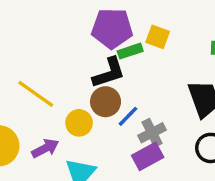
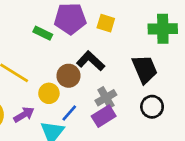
green rectangle: (130, 51) -> (43, 33), moved, turned 48
black L-shape: (109, 73) -> (91, 61), moved, turned -116
blue line: (128, 116) -> (69, 113), moved

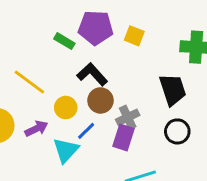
black L-shape: (91, 61) -> (92, 74), moved
brown circle: (68, 76) -> (101, 100), moved
purple rectangle: (104, 116) -> (123, 137), turned -45

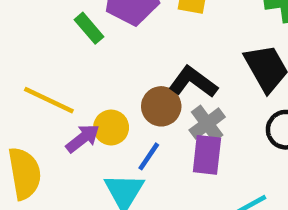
green rectangle: (64, 41) -> (89, 28), turned 30
black L-shape: (92, 74) -> (193, 82), moved
purple arrow: (36, 129) -> (83, 138), moved

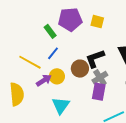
black L-shape: (193, 82) -> (95, 59), turned -60
blue line: (149, 156) -> (53, 53), moved

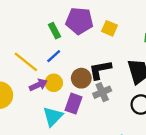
purple rectangle: (99, 92) -> (74, 104), moved

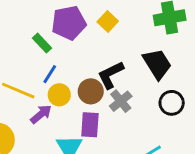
yellow square: (109, 28) -> (108, 22), turned 35
yellow circle: (54, 83) -> (59, 95), moved

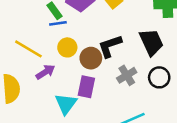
blue line: (50, 74) -> (58, 23), moved, turned 42
yellow circle: (59, 95) -> (67, 47), moved
gray cross: (121, 101) -> (127, 75), moved

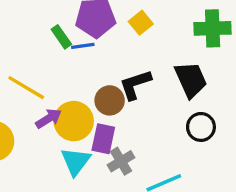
blue line: (58, 23) -> (83, 46), moved
yellow circle: (67, 47) -> (74, 121), moved, size x1.5
gray cross: (127, 75) -> (121, 161), moved

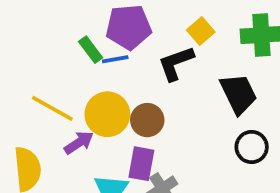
yellow square: (141, 23) -> (201, 31), moved
black L-shape: (135, 85) -> (176, 63), moved
yellow circle: (74, 121) -> (107, 114), moved

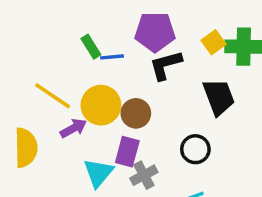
purple pentagon: (129, 27) -> (155, 32), moved
yellow square: (201, 31) -> (213, 42), moved
black circle: (252, 147) -> (195, 149), moved

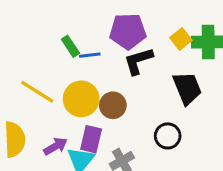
purple arrow: (73, 128) -> (55, 146), moved
purple rectangle: (127, 152) -> (91, 139), moved

